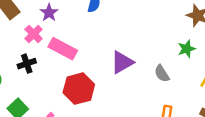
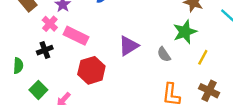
green star: (187, 49) -> (185, 32), size x1.5

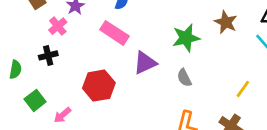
green star: (185, 32) -> (186, 38), moved
pink rectangle: (76, 36) -> (114, 33), moved
yellow line: (203, 57) -> (243, 89), moved

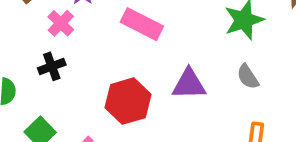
purple triangle: (145, 63) -> (189, 84), moved, turned 30

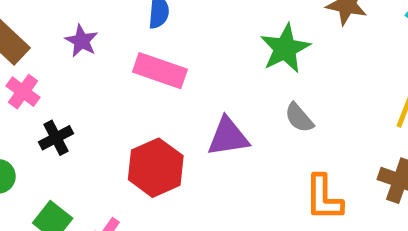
pink cross: (61, 23) -> (23, 92), moved

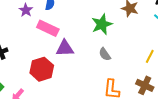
purple star: (82, 41) -> (26, 10), moved
purple triangle: (228, 137) -> (65, 48), moved

